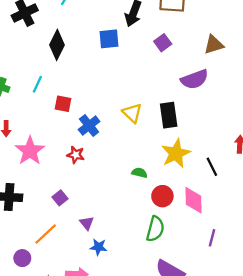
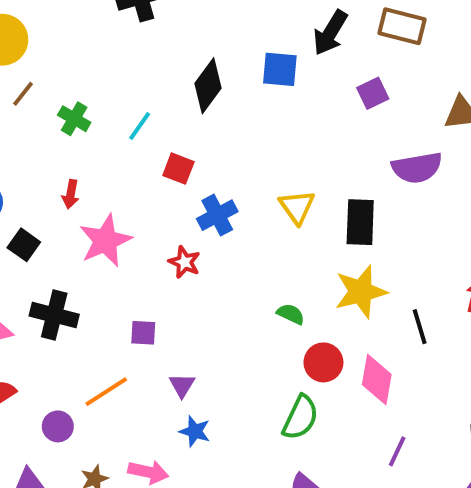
black diamond: (57, 45) -> (208, 86), moved
purple square: (60, 198) -> (143, 333), turned 32

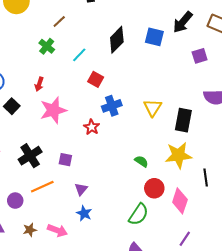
brown line: (23, 94) -> (59, 22), moved
black cross: (54, 315) -> (30, 156), moved, turned 35

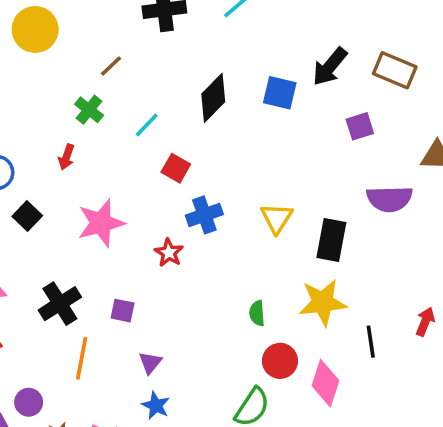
red arrow: (39, 84) -> (66, 157), moved
green semicircle: (141, 161) -> (257, 313), turned -128
orange line: (42, 187) -> (82, 358), turned -55
purple circle: (15, 201) -> (29, 402), moved

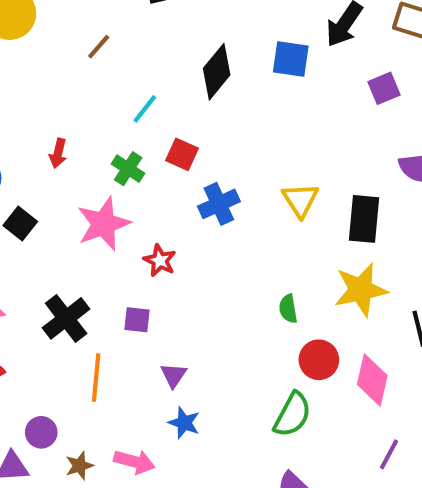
green cross: (89, 110) -> (128, 169), moved
red star: (169, 253) -> (160, 260), moved

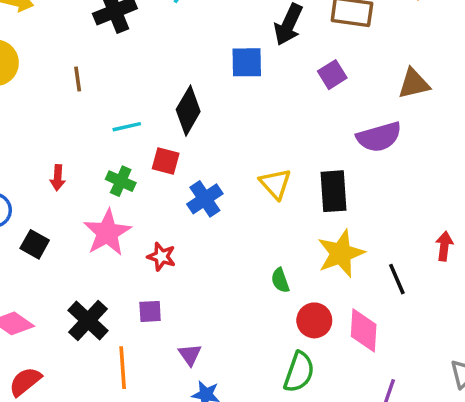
brown line: (99, 47) -> (78, 79), turned -40
black diamond: (217, 72) -> (188, 111), moved
cyan line: (145, 109) -> (127, 127), turned 48

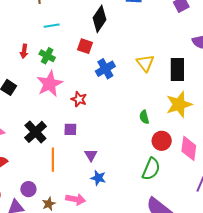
cyan line: (127, 127) -> (52, 26), moved
green cross: (121, 181) -> (47, 56), moved

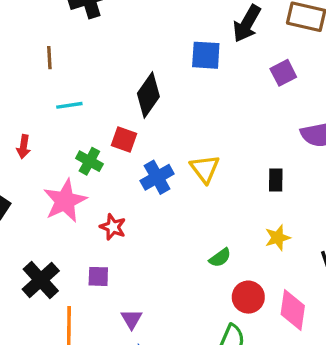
green cross: (47, 56) -> (89, 161), moved
yellow triangle: (145, 63) -> (205, 169), moved
black rectangle: (177, 69) -> (276, 180), size x0.6
yellow star: (179, 104) -> (278, 238), size x0.6
green semicircle: (144, 117) -> (220, 258), turned -112

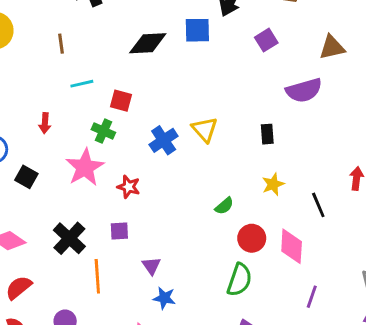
black diamond: (148, 95) -> (148, 43), moved, turned 57
red square: (124, 140) -> (121, 101), moved

